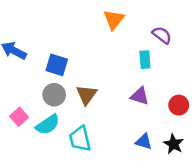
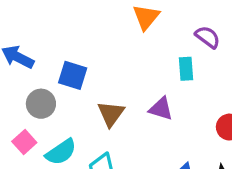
gray circle: (54, 95) -> (41, 104), moved
purple triangle: (140, 96) -> (161, 109), moved

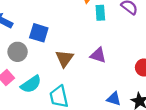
cyan rectangle: (186, 69) -> (100, 13), moved

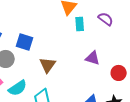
purple triangle: (98, 55) -> (93, 58), moved

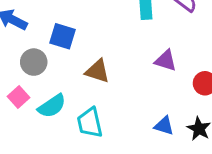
brown triangle: (48, 65) -> (97, 71), turned -48

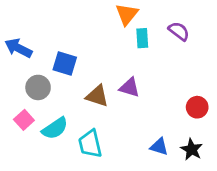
purple triangle: (166, 61) -> (130, 87), moved

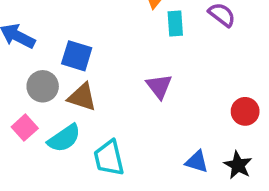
purple triangle: (130, 87) -> (159, 86), turned 35
brown triangle: (97, 96) -> (82, 97), moved

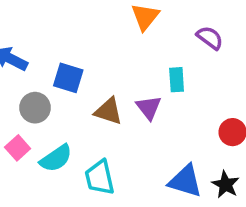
cyan rectangle: (175, 24) -> (177, 80), moved
brown triangle: (82, 97) -> (108, 111), moved
blue triangle: (197, 162) -> (185, 181), size x1.5

